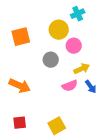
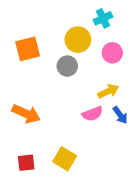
pink circle: (74, 46) -> (112, 53), moved
gray circle: (51, 60) -> (67, 66), moved
yellow square: (57, 126) -> (65, 159), moved, turned -30

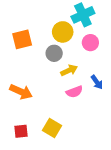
cyan cross: (103, 18) -> (83, 15), size x1.5
yellow arrow: (108, 91) -> (69, 70), moved
blue arrow: (120, 115) -> (97, 82), moved

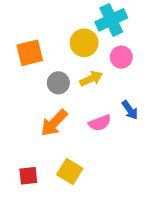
gray circle: (54, 53) -> (58, 83), moved
yellow arrow: (69, 70) -> (91, 79), moved
orange arrow: (21, 92) -> (54, 123), moved, turned 110

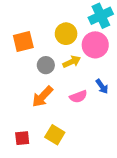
cyan cross: (111, 20) -> (101, 16), moved
pink circle: (121, 57) -> (95, 45), size x1.5

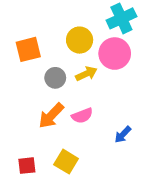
blue arrow: (102, 86) -> (123, 135), moved, turned 80
pink semicircle: (78, 97) -> (82, 116), moved

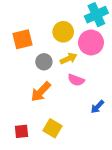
pink semicircle: (82, 116) -> (76, 80), moved, turned 42

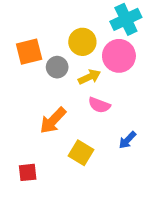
gray circle: (44, 62) -> (57, 67), moved
yellow square: (52, 128) -> (81, 153), moved

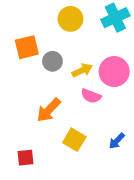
yellow circle: (82, 42) -> (70, 19), moved
pink circle: (119, 56) -> (114, 72), moved
blue arrow: (127, 140) -> (117, 141), moved

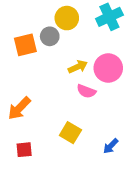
gray circle: (52, 61) -> (50, 36), moved
orange arrow: (49, 110) -> (19, 108), moved
blue arrow: (117, 141) -> (111, 146), moved

